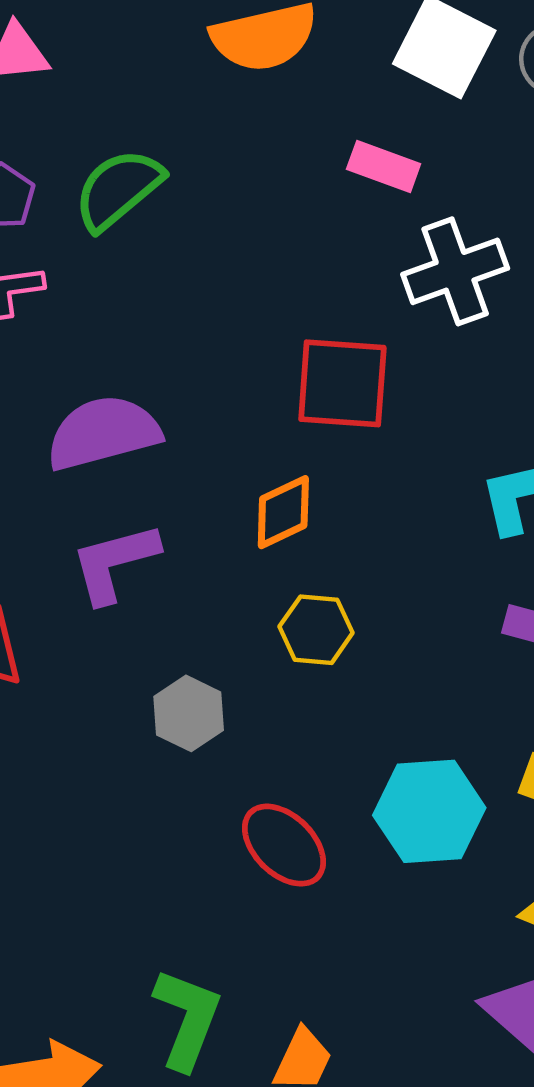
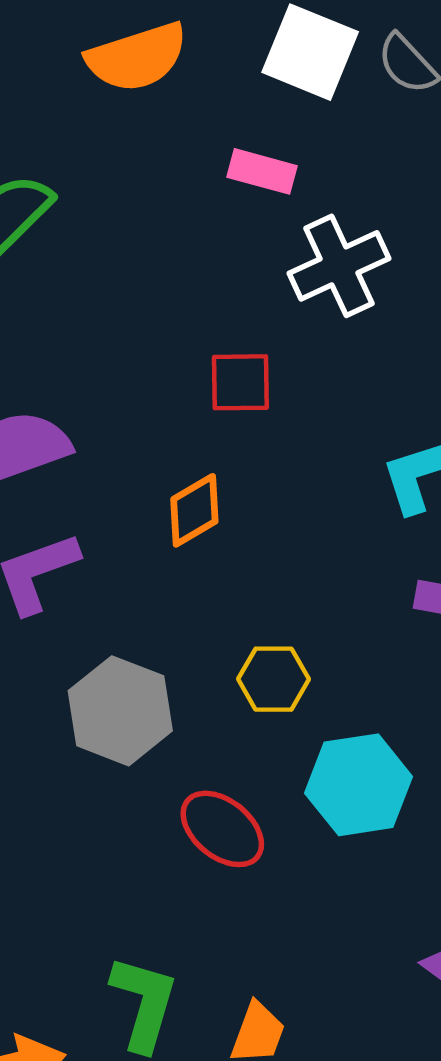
red square: (342, 383) -> (240, 382), size x0.7
yellow hexagon: (316, 630) -> (274, 679), moved
gray hexagon: (189, 713) -> (120, 711), size x1.5

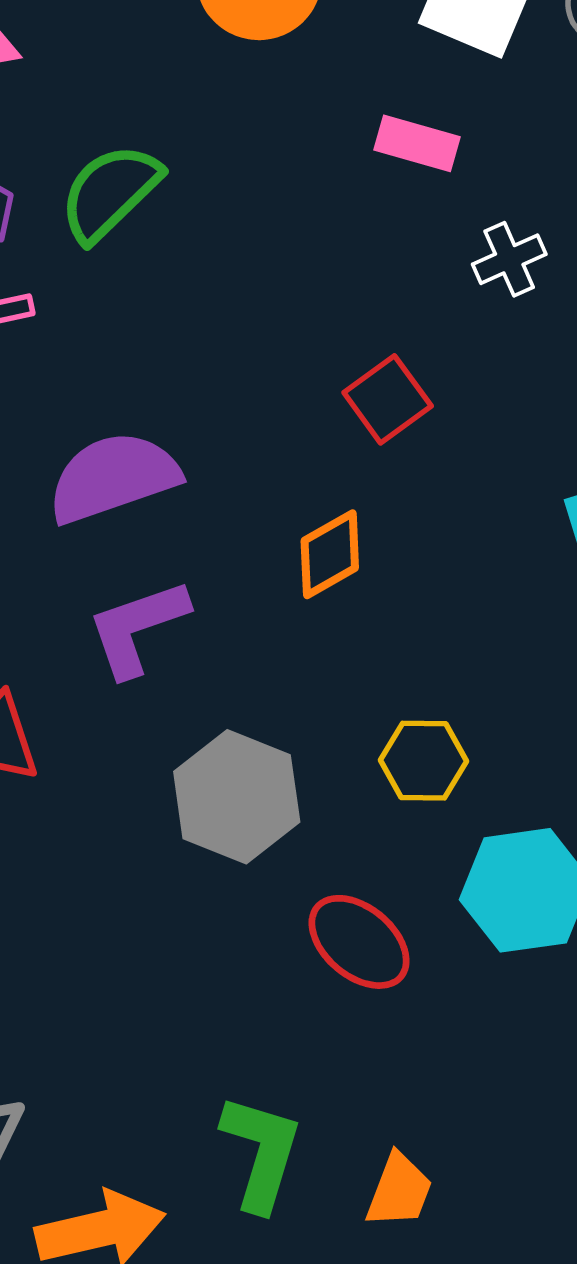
white cross: (339, 266) -> (509, 259), size x0.6
red square: (240, 382) -> (388, 399), turned -36

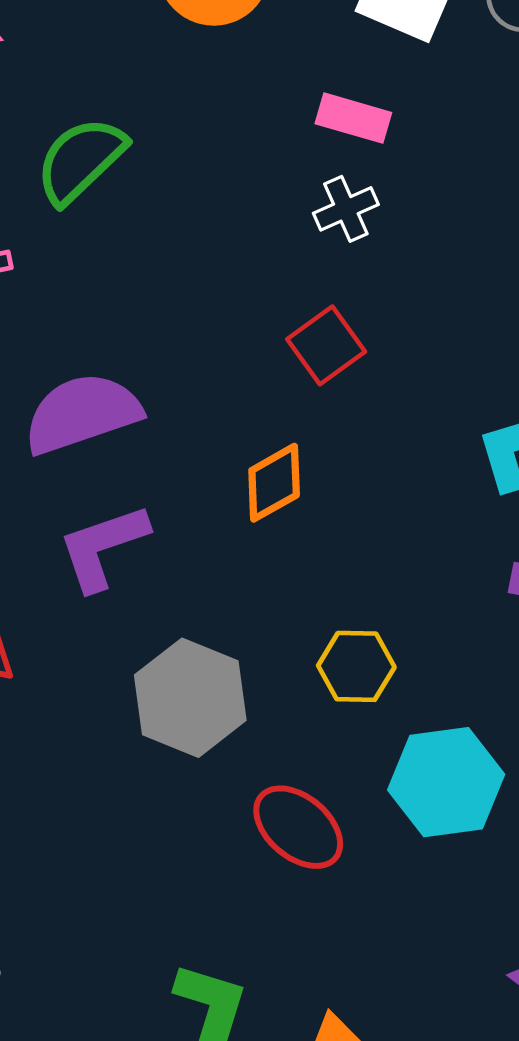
white cross: (509, 259) -> (346, 209), moved

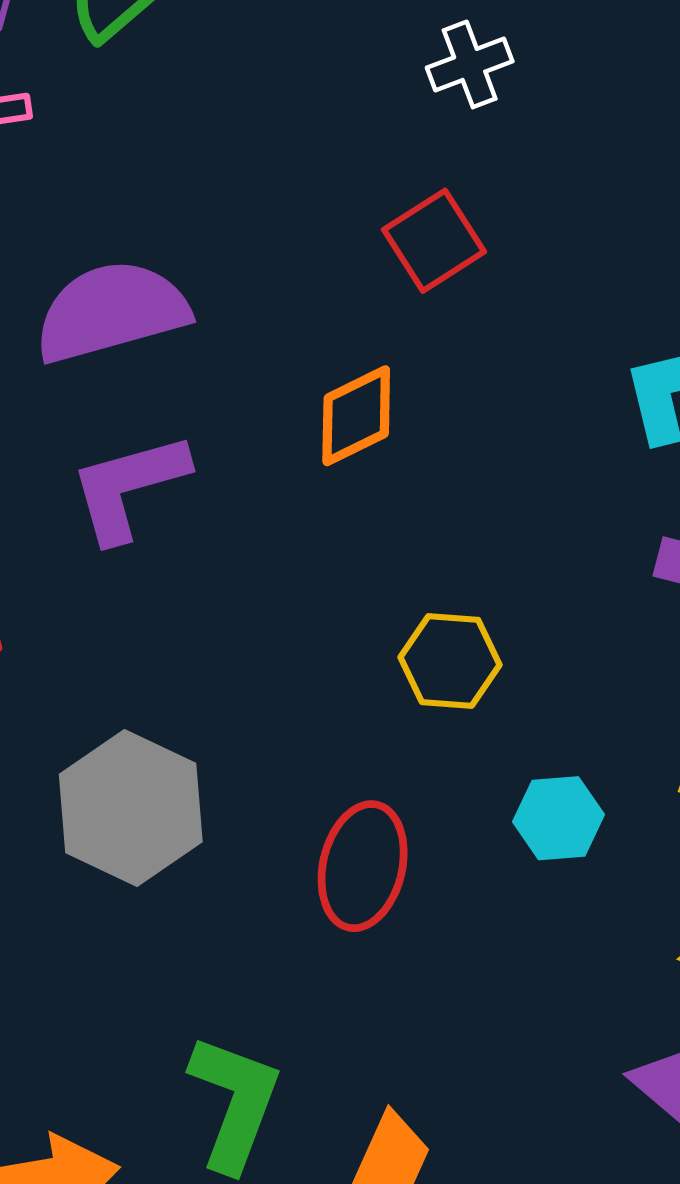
gray hexagon: (190, 698) -> (131, 808), moved
cyan hexagon: (446, 782) -> (558, 818), size x0.6
red ellipse: (298, 827) -> (363, 866), turned 60

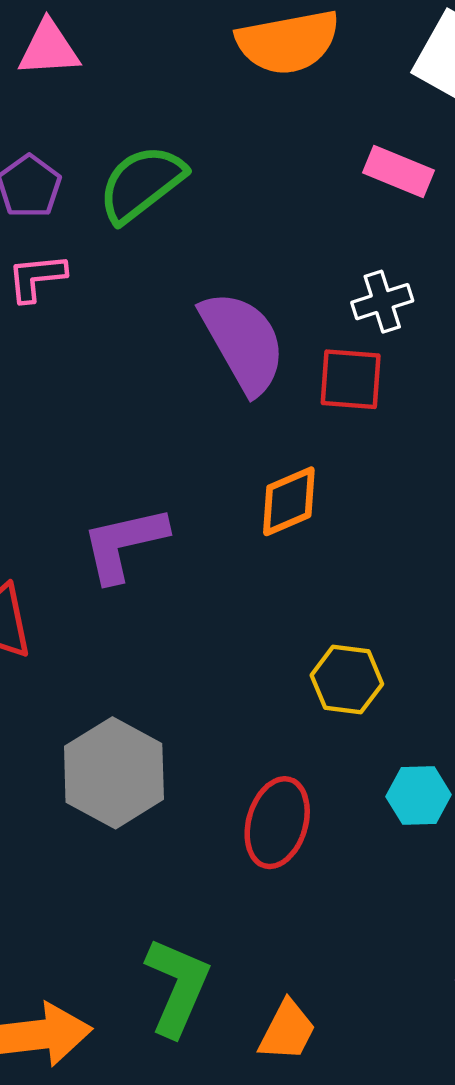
white cross: (470, 64) -> (382, 302), moved
red square: (434, 241) -> (351, 379), turned 34
purple semicircle: (111, 311) -> (243, 342), moved, turned 73

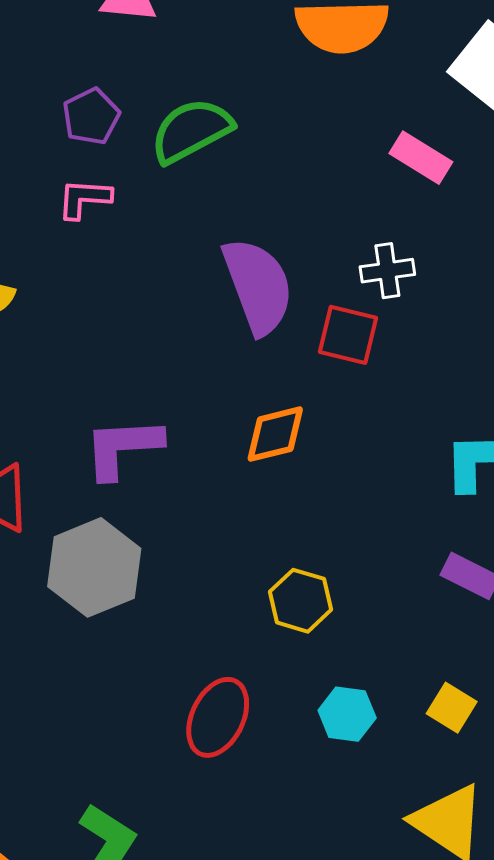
gray hexagon: (114, 773) -> (94, 567), moved

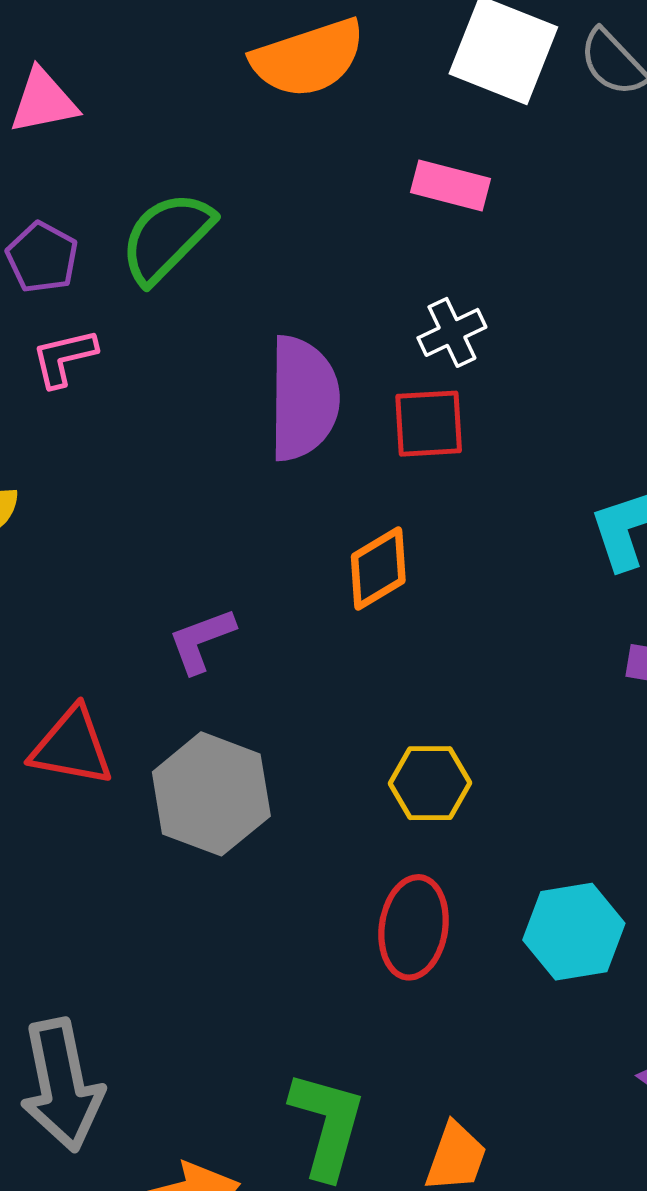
purple semicircle: (258, 286) -> (303, 398), turned 38
purple L-shape: (123, 448) -> (201, 640), size x0.7
yellow hexagon: (301, 601) -> (430, 783), moved
cyan hexagon: (347, 714) -> (574, 932), moved, size x1.4

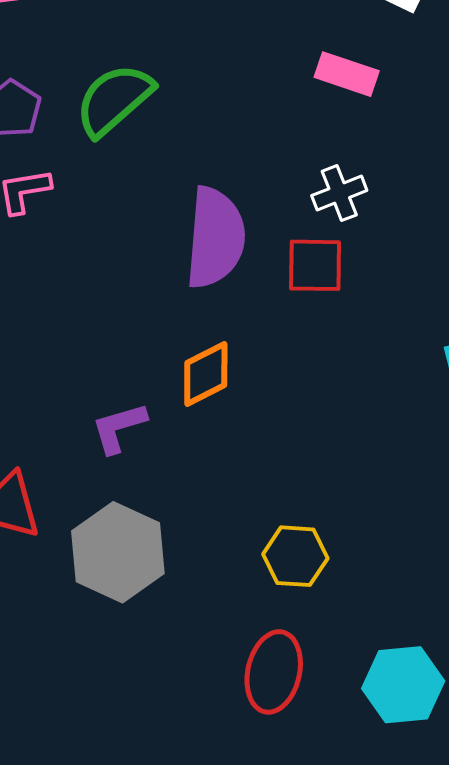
orange diamond: (378, 568) -> (206, 374), moved

